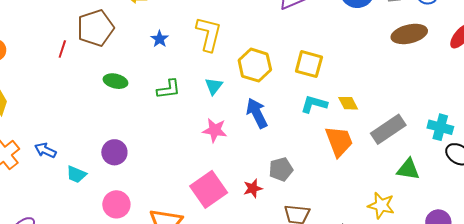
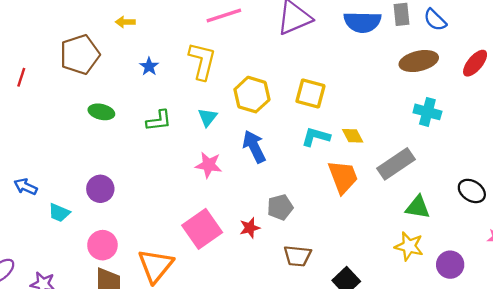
red line: (62, 49) -> (21, 77), moved
cyan cross: (440, 127) -> (427, 112), moved
yellow star: (381, 205) -> (409, 246), moved

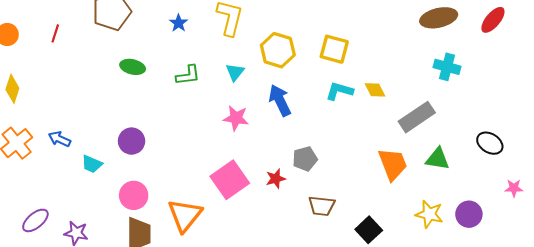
orange trapezoid: (343, 177) -> (393, 164), moved
yellow star: (409, 246) -> (429, 214), moved

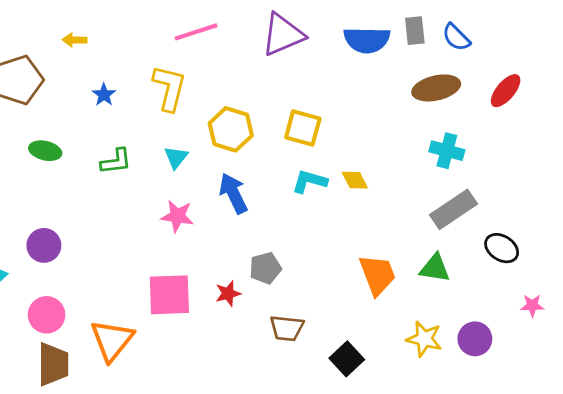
gray rectangle: (417, 117) -> (454, 209), moved
pink square: (230, 180) -> (169, 295), turned 33

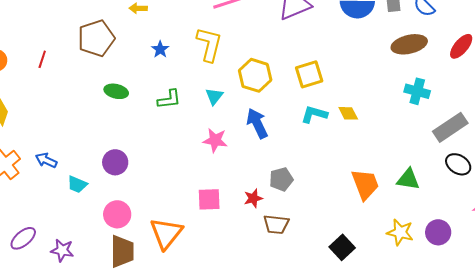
yellow square: (303, 128) -> (309, 74), turned -32
gray rectangle: (454, 209) -> (450, 127), moved
pink square: (169, 295) -> (209, 199), size x0.7
brown trapezoid: (287, 328) -> (276, 224), moved

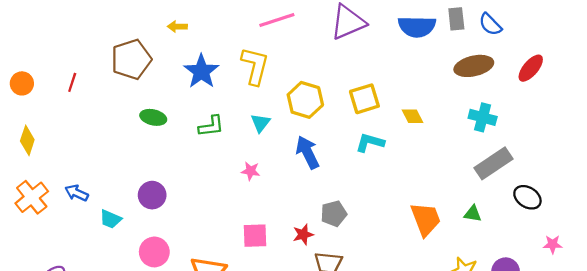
blue star: (160, 49) -> (201, 71), size x1.8
yellow diamond: (348, 113) -> (413, 116), moved
gray rectangle: (450, 127) -> (494, 163), moved
pink star: (215, 140) -> (251, 171), moved, size x0.7
green triangle: (408, 179) -> (473, 214), size x0.7

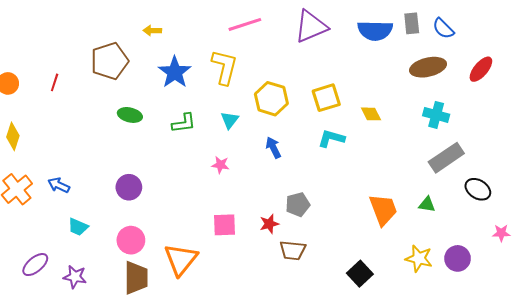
blue arrow: (307, 152) -> (273, 148), size x0.7
cyan trapezoid: (111, 219) -> (78, 227), moved

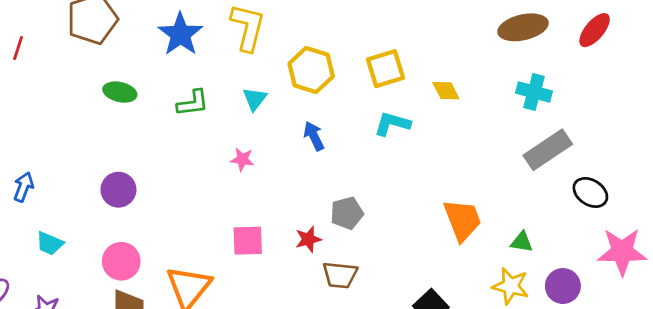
blue arrow: (59, 185) -> (24, 187), turned 85
green triangle: (427, 205) -> (522, 242), moved
pink star: (501, 233) -> (622, 252), size x2.0

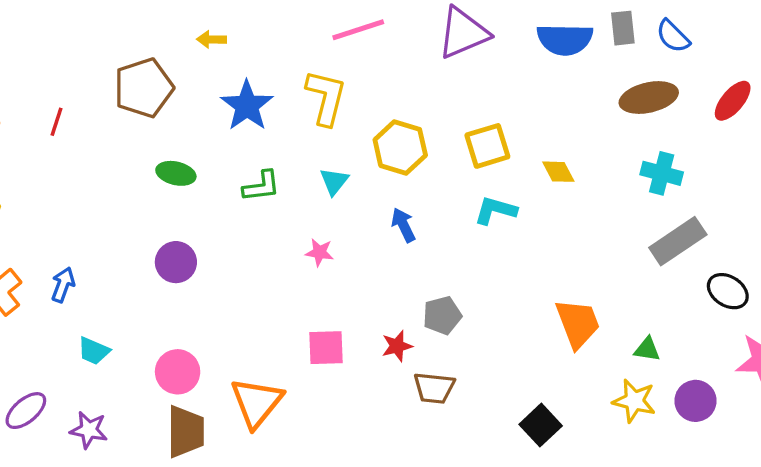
purple circle: (118, 190) -> (176, 262), moved

